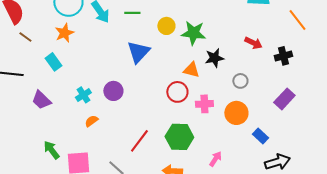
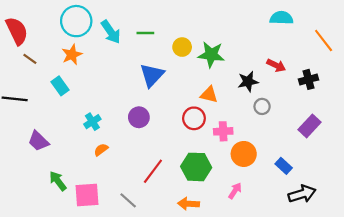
black star: (214, 58) -> (248, 82), moved
purple circle: (113, 91) -> (139, 117), moved
purple trapezoid: (41, 100) -> (38, 141), moved
orange circle: (236, 113) -> (244, 154), moved

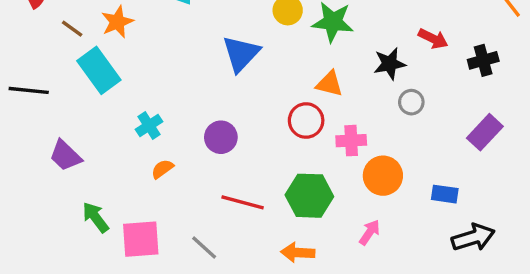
brown line: (30, 59) -> (72, 29), moved
cyan rectangle: (60, 86) -> (99, 70), size x1.5
purple circle: (139, 117) -> (221, 137), moved
blue rectangle: (284, 166) -> (445, 194), turned -35
red line: (153, 171) -> (243, 202), turned 68

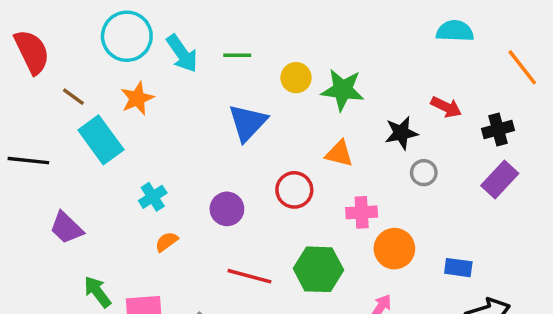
orange star: (117, 22) -> (137, 98), moved
red circle: (306, 121) -> (294, 190), moved
purple rectangle: (485, 132) -> (500, 180), moved

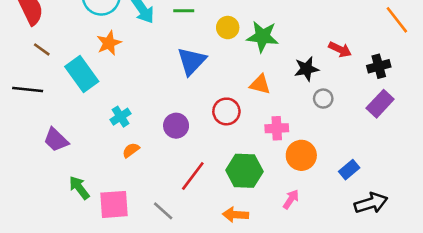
brown line: (73, 97) -> (42, 49), moved
blue rectangle: (458, 268) -> (349, 170), turned -48
red line: (249, 276) -> (193, 176), turned -68

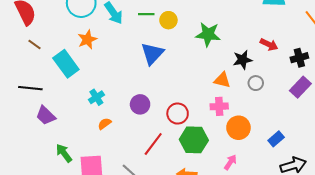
yellow circle: (228, 28) -> (168, 20), moved
orange triangle: (260, 84) -> (222, 80), moved
black line: (28, 89) -> (30, 88), moved
red circle: (226, 111) -> (178, 114), moved

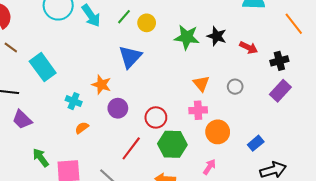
green line: (146, 14) -> (124, 17), turned -49
orange star: (87, 39) -> (101, 85), moved, turned -30
black star: (243, 60) -> (217, 36), moved, turned 30
orange triangle: (222, 80) -> (201, 84), turned 36
cyan cross: (96, 97) -> (74, 101), turned -35

